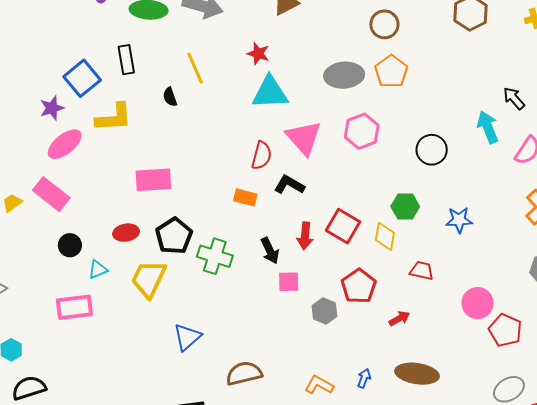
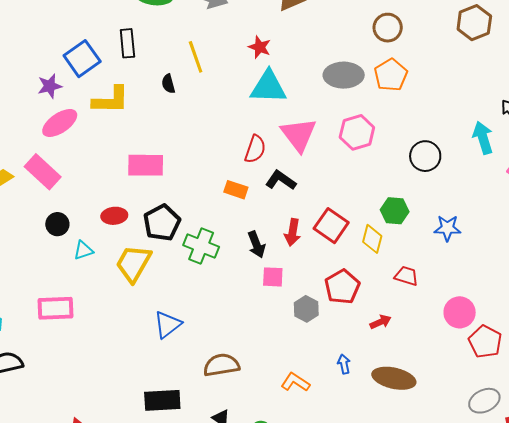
pink rectangle: (74, 307) -> (56, 308), moved
blue arrow: (364, 378) -> (344, 364), moved, turned -36

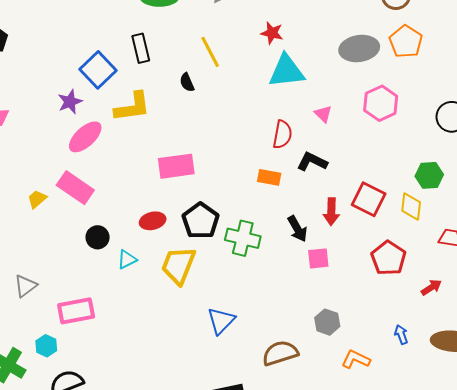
pink triangle: (299, 135) -> (323, 114), size x0.5
pink rectangle: (56, 308) -> (76, 311), moved
gray hexagon: (306, 309) -> (327, 322), moved

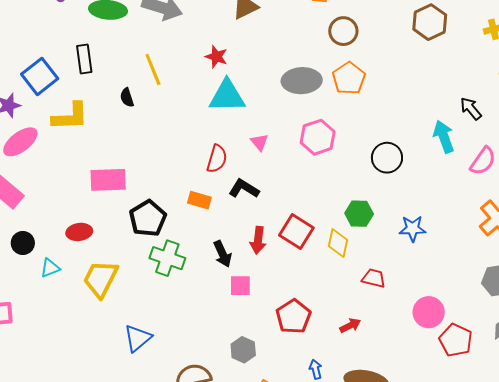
black pentagon: (201, 221) -> (148, 218), moved
red pentagon: (388, 258) -> (293, 316), moved

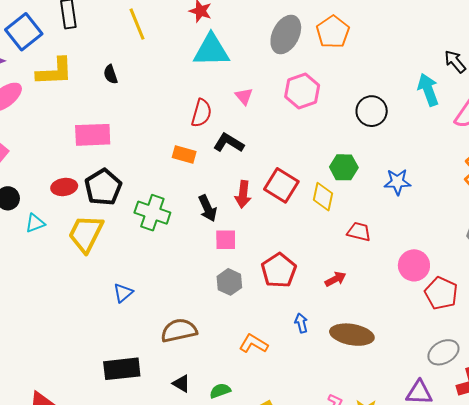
gray ellipse: (302, 81) -> (286, 34), turned -60
black semicircle: (127, 98) -> (111, 74), moved
black pentagon: (148, 218) -> (103, 187), moved
blue triangle: (138, 338) -> (123, 293), size x0.7
gray hexagon: (243, 350) -> (229, 282), moved

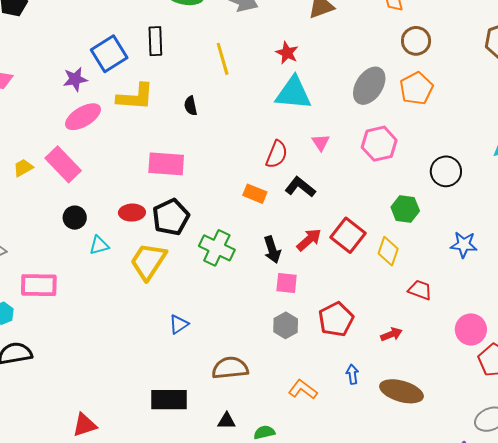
green hexagon: (344, 167) -> (405, 209), moved
red arrow: (243, 194) -> (309, 240), turned -144
black triangle: (181, 384) -> (227, 421), turned -36

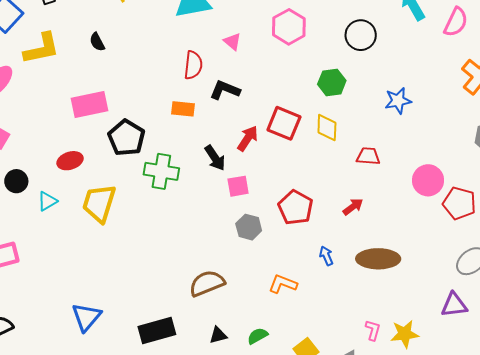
black pentagon: (171, 217) -> (126, 138), moved
blue triangle: (179, 324) -> (86, 317), moved, size x1.5

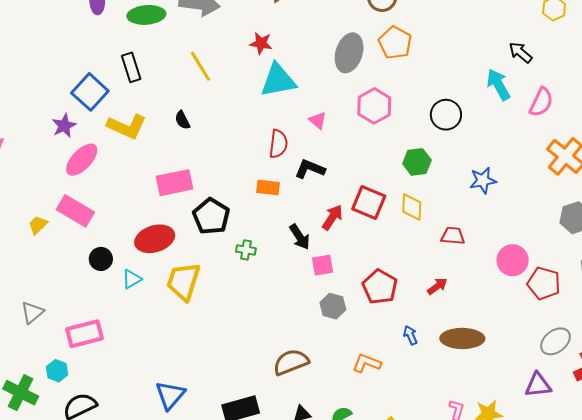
yellow L-shape: (42, 49) -> (127, 126), turned 36
red ellipse: (70, 161) -> (155, 239), size x1.5
green cross: (161, 171) -> (246, 250), size x0.6

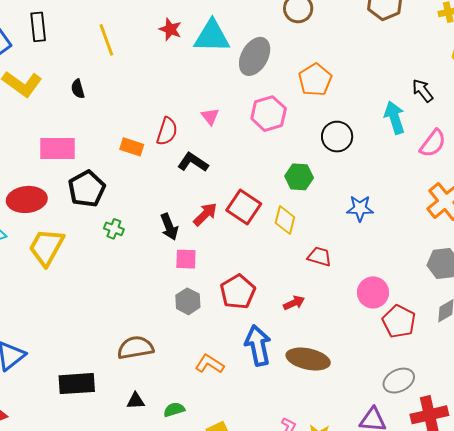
orange pentagon: (395, 43) -> (315, 80), moved
cyan triangle: (278, 80) -> (212, 36), moved
orange rectangle: (268, 188) -> (132, 147), moved
blue arrow: (410, 335) -> (258, 345), size x2.0

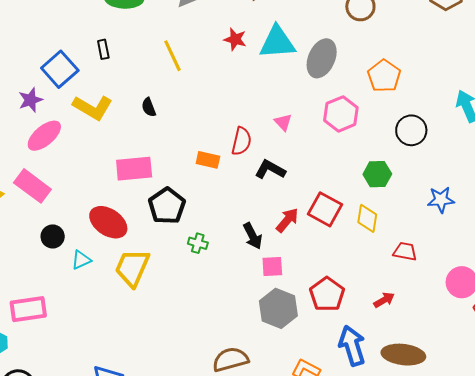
black rectangle: (38, 27) -> (103, 49), size x0.7
red ellipse: (27, 199) -> (108, 222), turned 45
gray hexagon: (188, 301) -> (278, 308), size x1.5

